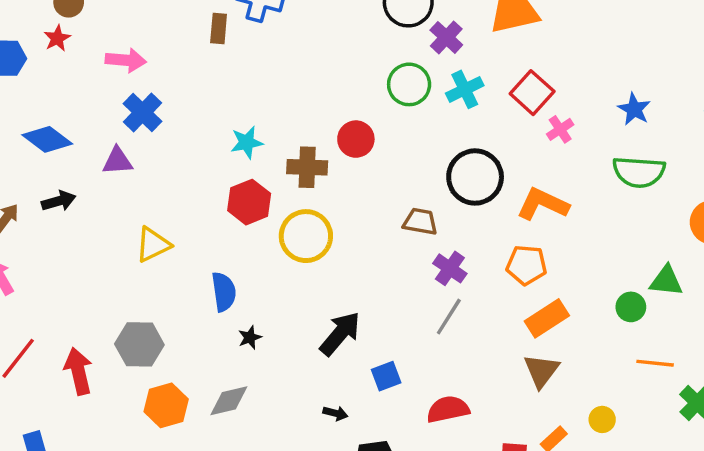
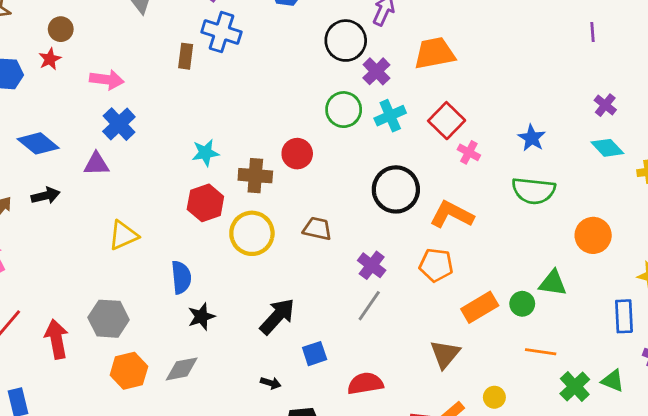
pink cross: (560, 129) -> (469, 152), turned -30
brown trapezoid: (420, 222) -> (317, 229), moved
orange rectangle: (547, 318) -> (480, 307), moved
black star: (250, 337) -> (201, 317), size x1.4

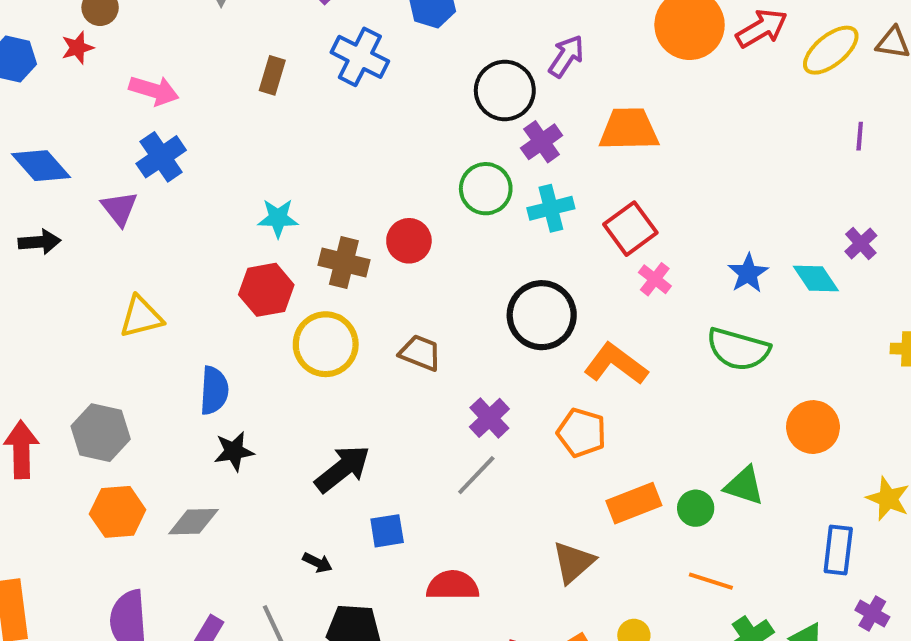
blue cross: (221, 32) -> (360, 57), moved
cyan diamond: (607, 148) -> (816, 279), moved
purple triangle: (96, 164) -> (119, 209), turned 44

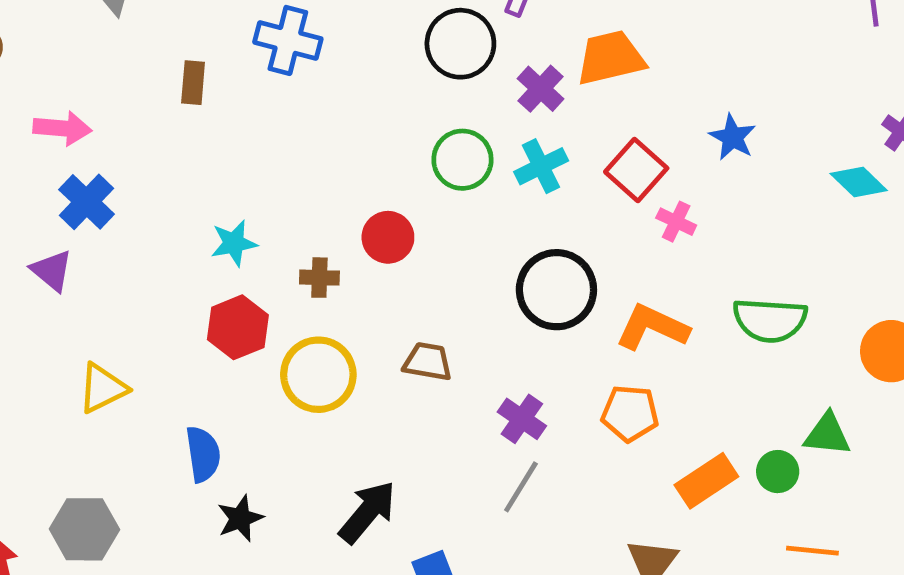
purple cross: (542, 142) -> (541, 89), moved
brown cross: (344, 262) -> (319, 278), size x0.7
blue star: (748, 273) -> (733, 137), moved
green semicircle: (738, 349) -> (770, 320), moved

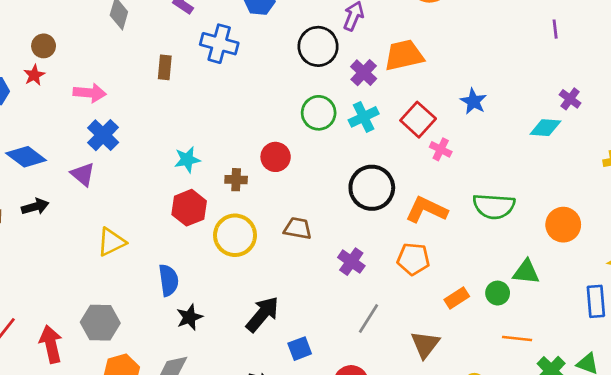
cyan diamond: (859, 182) -> (545, 128), turned -40
orange rectangle: (706, 481) -> (457, 298), size x0.7
gray line: (521, 487) -> (368, 319), moved

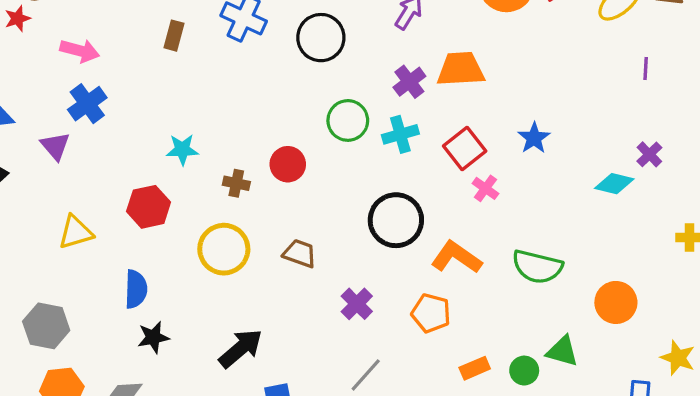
black circle: (318, 46) -> (321, 38), moved
red hexagon: (189, 208) -> (149, 207), moved

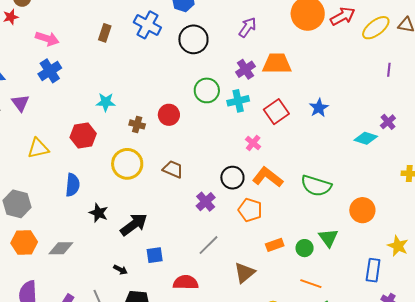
purple triangle: (55, 146) -> (20, 103), moved
pink cross: (485, 188) -> (253, 143), moved
black circle: (396, 220) -> (232, 178), moved, size x0.7
black star: (153, 337) -> (99, 213), moved, turned 30
green triangle: (562, 351) -> (328, 238), turned 35

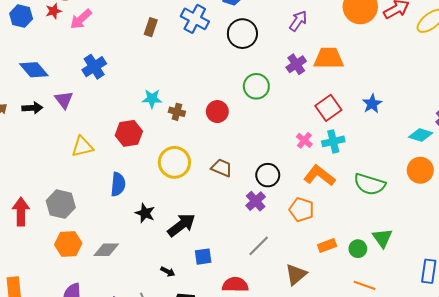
pink arrow: (47, 39) -> (81, 19), moved, turned 120
cyan cross: (238, 101) -> (333, 141), moved
brown cross: (137, 124) -> (177, 112), moved
black circle: (232, 178) -> (268, 175), moved
orange circle: (362, 210) -> (420, 170), moved

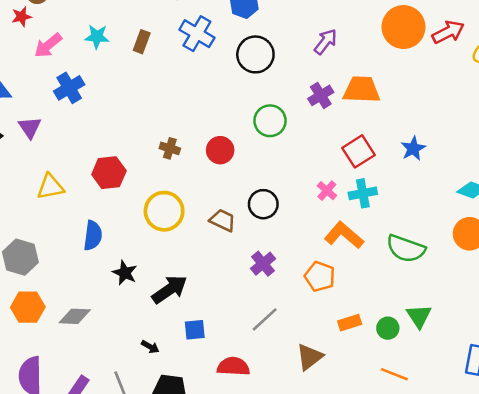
pink arrow: (81, 19) -> (48, 45), moved
cyan star: (152, 99) -> (97, 37), moved
black circle: (268, 175) -> (263, 204), moved

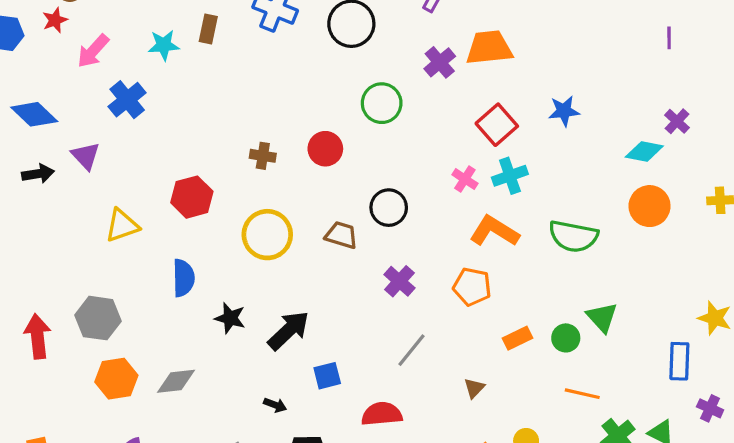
cyan star: (97, 37) -> (164, 45), moved
blue star: (413, 148) -> (564, 111), turned 30
brown triangle: (310, 357) -> (474, 388), size x0.6

